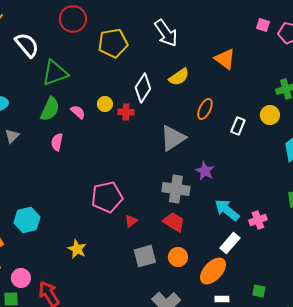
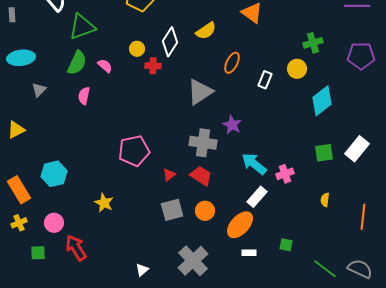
yellow circle: (105, 104) -> (137, 49), moved
red triangle: (131, 221) -> (169, 175), moved
pink circle: (21, 278) -> (54, 223), moved

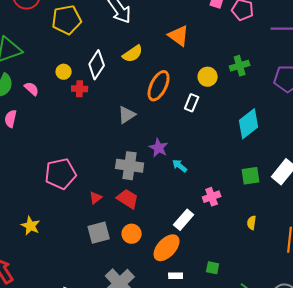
orange ellipse: (232, 63) -> (159, 86), size x1.4
yellow circle: (297, 69) -> (208, 77), moved
gray triangle: (200, 92) -> (127, 115), size x0.7
cyan arrow: (254, 164) -> (180, 166), moved, size x0.6

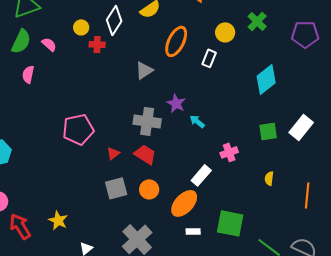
green cross: (240, 66) -> (257, 21), turned -30
yellow star: (31, 226) -> (58, 220), moved
green square: (213, 268) -> (230, 223), size x2.0

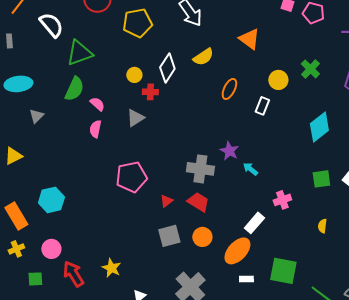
orange ellipse: (176, 41) -> (229, 89), size x0.7
pink semicircle: (49, 44) -> (97, 104), moved
gray triangle: (144, 70) -> (135, 118), moved
pink semicircle: (28, 74) -> (95, 129), moved

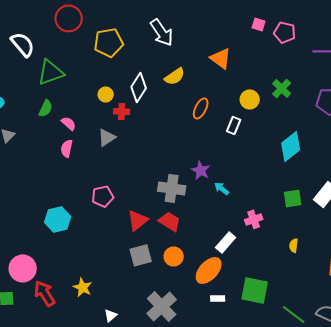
green semicircle: (74, 89) -> (46, 108), size x0.7
pink pentagon: (131, 177) -> (103, 196), size x0.7
cyan hexagon: (51, 200) -> (58, 219), moved
red triangle: (166, 201) -> (138, 220), size x1.6
pink circle: (51, 249) -> (23, 268), size x1.4

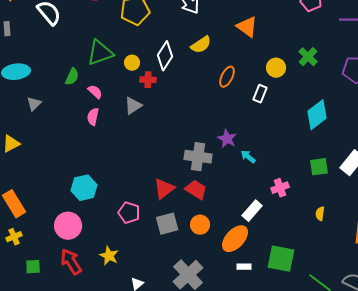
green triangle: (51, 72) -> (100, 53), moved
pink pentagon: (103, 196) -> (129, 213), moved, turned 30
pink circle: (23, 268) -> (68, 226), moved

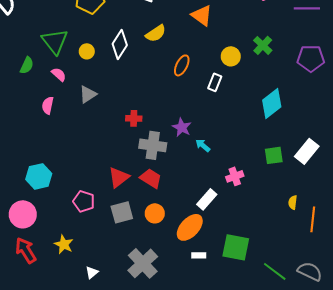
green triangle: (100, 53) -> (55, 41), turned -48
red cross: (148, 80) -> (134, 118), moved
pink semicircle: (95, 92) -> (59, 74), moved
yellow semicircle: (320, 214) -> (293, 202), moved

